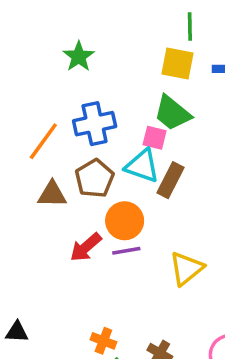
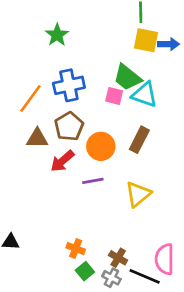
yellow square: (178, 64) -> (146, 40), moved
cyan triangle: (142, 166) -> (145, 95), moved
brown rectangle: (170, 180) -> (139, 140), moved
orange circle: (125, 221) -> (101, 146), moved
red arrow: (86, 247) -> (62, 161), moved

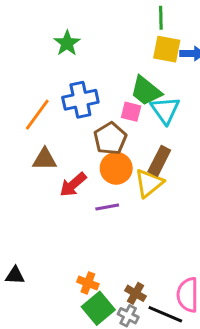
cyan triangle: (145, 95) -> (165, 110), turned 36
brown pentagon: (69, 126) -> (110, 138), moved
yellow triangle: (138, 194) -> (149, 183), moved
green square: (85, 271) -> (98, 308), size x1.5

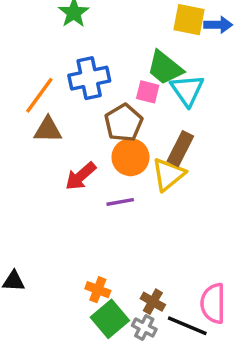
brown triangle: (45, 159) -> (48, 130), moved

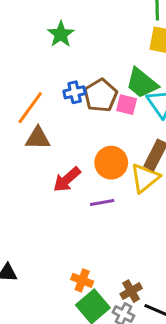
blue cross: (89, 78) -> (75, 92), size x0.6
brown pentagon: (124, 123) -> (101, 95), moved
brown cross: (153, 302) -> (131, 291), turned 30

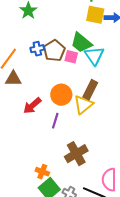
purple line: (102, 202) -> (55, 121), turned -63
brown cross: (131, 291) -> (76, 154), moved, size x1.6

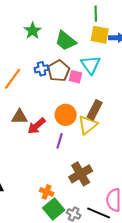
green trapezoid: (81, 43) -> (66, 41), moved
cyan triangle: (94, 56) -> (91, 65), moved
brown triangle: (13, 79) -> (20, 117), moved

